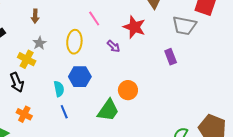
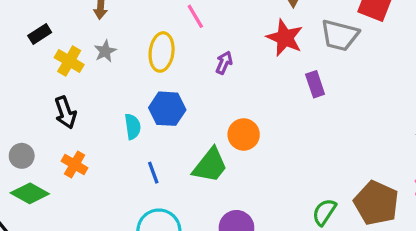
red star: (134, 27) -> (285, 38), moved
purple arrow: (113, 46) -> (224, 63), turned -112
yellow cross: (27, 59) -> (69, 61), moved
blue line: (64, 112) -> (153, 173), moved

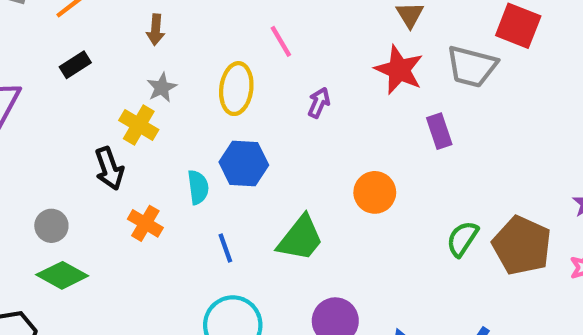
yellow cross: (69, 61) -> (139, 125), moved
orange circle: (244, 134) -> (375, 192), moved
orange cross: (75, 165) -> (145, 223), moved
brown pentagon: (376, 203) -> (522, 246), moved
green semicircle: (324, 212) -> (462, 239), moved

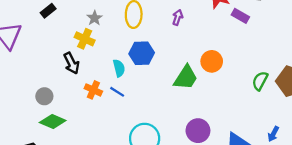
purple rectangle: (439, 131) -> (240, 16), moved, turned -36
green trapezoid: (300, 238) -> (186, 78), moved
blue line: (225, 248) -> (117, 92), moved, turned -32

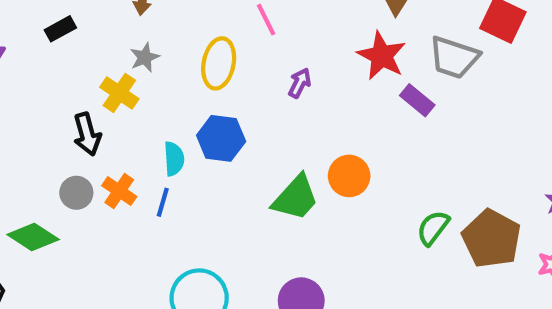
blue line: (117, 92) -> (163, 202), turned 64
gray circle: (44, 96) -> (76, 193), moved

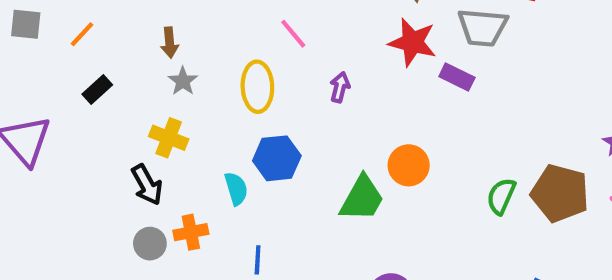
gray star: (145, 57) -> (183, 81), moved
orange cross: (119, 191) -> (191, 232), turned -32
blue line: (163, 202) -> (258, 260), moved

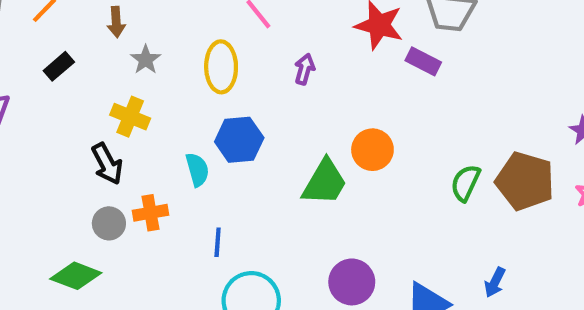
brown arrow: (170, 43) -> (116, 22), moved

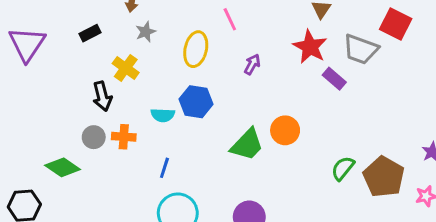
black rectangle: (59, 66) -> (90, 33), moved
cyan semicircle: (197, 170) -> (163, 115), turned 95

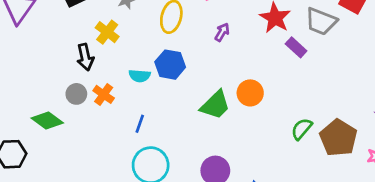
orange cross: (124, 137) -> (104, 94), turned 30

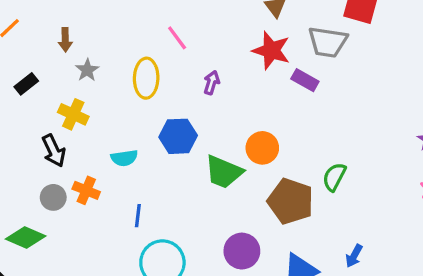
blue hexagon: (170, 65) -> (178, 136), moved
green trapezoid: (215, 105) -> (224, 172), turned 80
brown pentagon: (338, 138) -> (291, 201), moved

